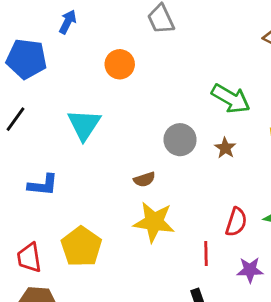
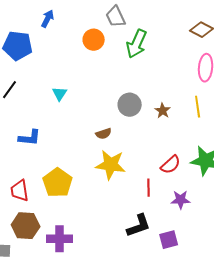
orange circle: (120, 64) -> (94, 40), moved
green arrow: (231, 99) -> (137, 44), moved, turned 84
cyan triangle: (84, 125) -> (60, 94), size x0.6
red semicircle: (236, 222) -> (171, 165), turned 30

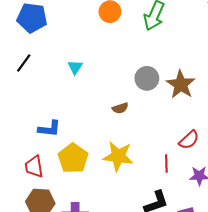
brown star: (163, 111) -> (181, 84), size x1.8
blue L-shape: (30, 138) -> (49, 129), moved
yellow star: (111, 165) -> (118, 156), moved

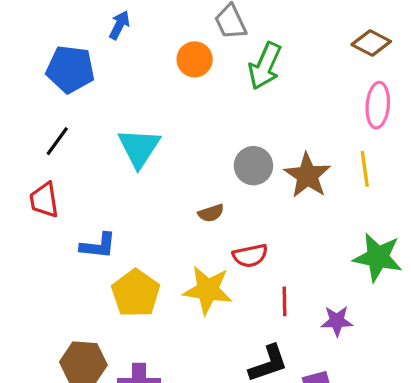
cyan triangle: (75, 67) -> (139, 148), size x1.8
red semicircle: (189, 140) -> (250, 256), moved, turned 30
red trapezoid: (34, 167) -> (44, 200), moved

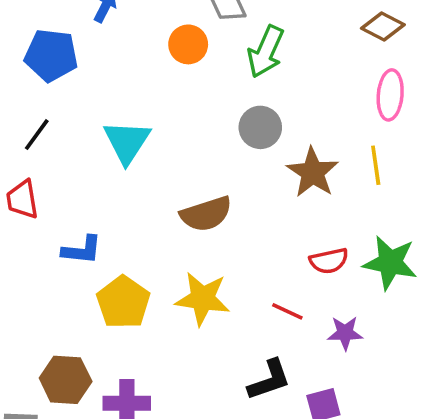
gray circle: (253, 166) -> (260, 127), moved
brown semicircle: (211, 213) -> (206, 214), size x1.8
red semicircle: (250, 256) -> (329, 261), moved
red line: (285, 301) -> (287, 311), turned -64

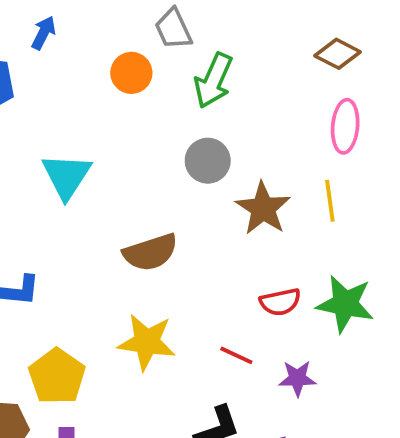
yellow pentagon: (123, 302) -> (57, 376), moved

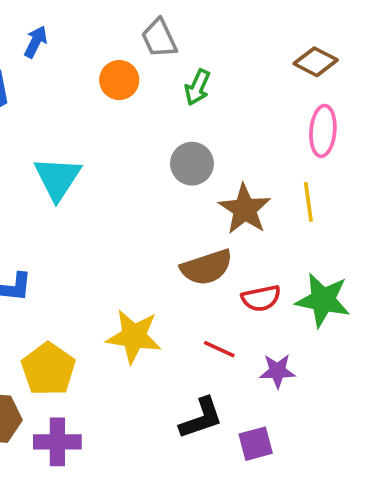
green arrow: (213, 81) -> (197, 87), size x0.7
brown semicircle: (150, 252) -> (207, 267), moved

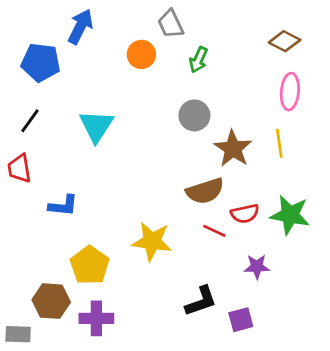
blue arrow: (36, 42) -> (80, 27), size x1.5
red line: (219, 349) -> (214, 231), moved

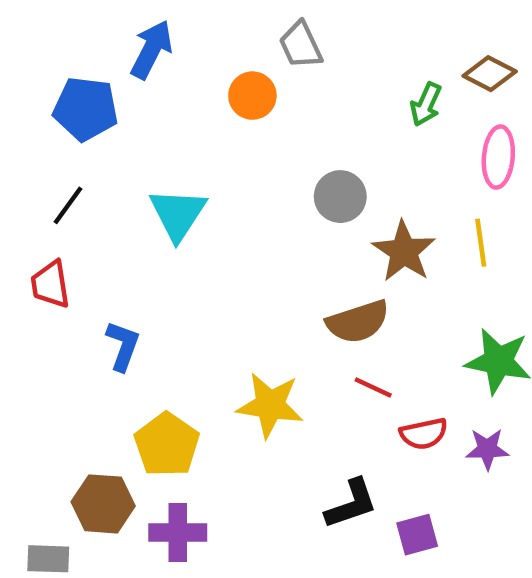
green arrow: (198, 60) -> (426, 104), moved
blue L-shape: (63, 206) -> (123, 346), turned -76
red semicircle: (245, 214) -> (424, 434), moved
purple star: (257, 267) -> (487, 449), moved

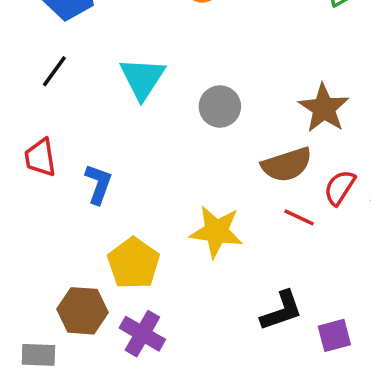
gray circle: (340, 197) -> (220, 107), moved
red trapezoid: (50, 284) -> (40, 158), moved
red semicircle: (424, 434) -> (340, 188), moved, turned 135
purple cross: (178, 532) -> (142, 334), turned 30

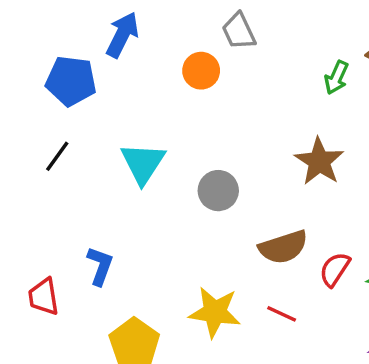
brown star: (324, 108) -> (319, 161), moved
red trapezoid: (40, 158) -> (44, 297), moved
red line: (299, 217) -> (282, 314), moved

